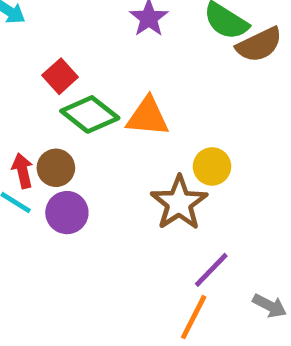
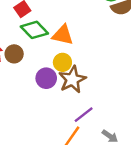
yellow circle: (212, 166) -> (62, 62), moved
purple circle: (67, 213) -> (46, 78), moved

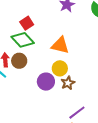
green diamond: (34, 30) -> (23, 40), moved
brown star: (72, 80) -> (68, 83), size x0.6

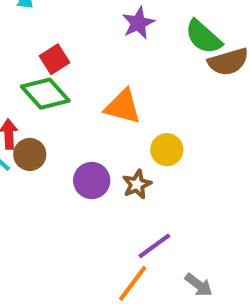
brown circle: (19, 61) -> (30, 154), moved
yellow circle: (60, 68) -> (167, 150), moved

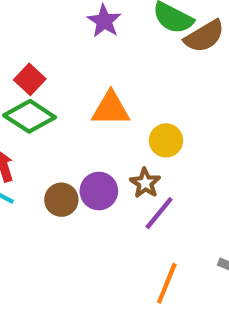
brown circle: (30, 154) -> (61, 200), moved
purple line: (154, 246) -> (159, 213), moved

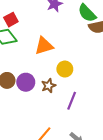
orange triangle: (111, 109) -> (44, 46), turned -36
purple line: (159, 213) -> (72, 101), moved, turned -36

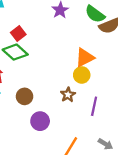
orange triangle: (44, 46) -> (85, 58), moved
purple circle: (26, 82) -> (40, 121), moved

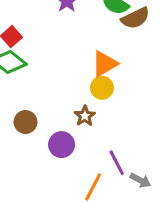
purple line: (94, 106) -> (117, 163), moved, turned -36
purple circle: (40, 121) -> (62, 145), moved

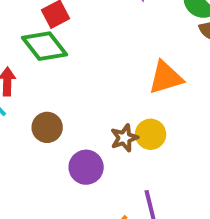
yellow circle: (102, 88) -> (151, 134), moved

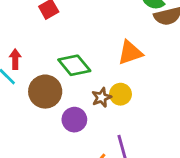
green diamond: (45, 46) -> (74, 65), moved
brown circle: (47, 127) -> (45, 92), size x1.5

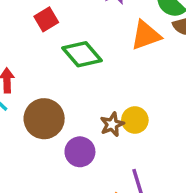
orange triangle: (130, 53) -> (146, 35), moved
green diamond: (74, 65) -> (82, 54), moved

